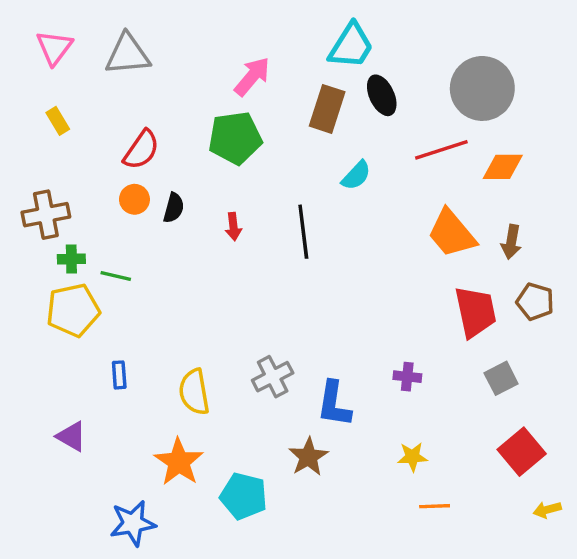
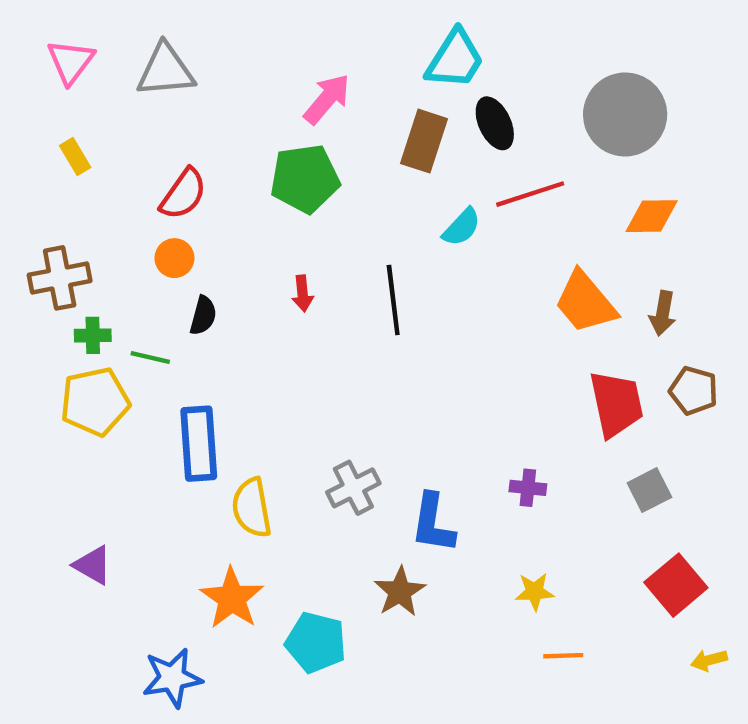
red line: (441, 150) -> (530, 194), moved
black semicircle: (174, 208) -> (203, 316), moved
blue rectangle: (119, 375) -> (199, 444), moved, size x2.0

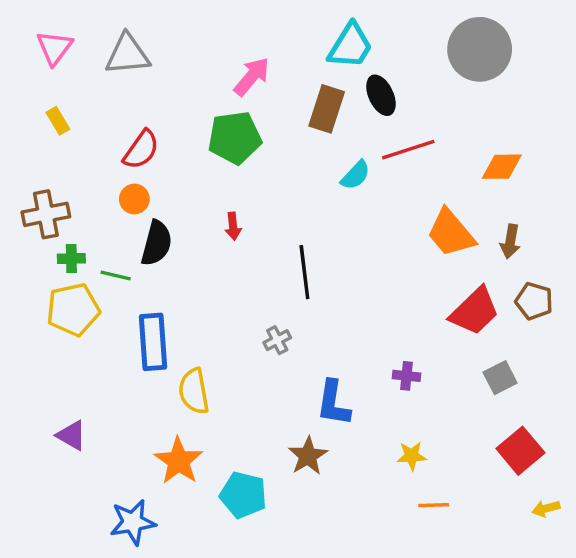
gray circle: (625, 115) -> (480, 49), moved
black line: (393, 300) -> (304, 272), moved
black semicircle: (203, 316) -> (156, 243), size x1.5
red trapezoid: (616, 404) -> (475, 311), turned 58
gray cross: (353, 488) -> (277, 340), moved, size x0.7

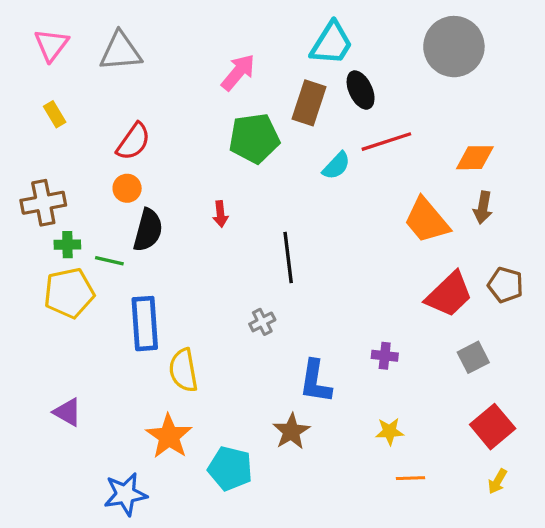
green pentagon: (235, 138) -> (254, 138), moved
brown arrow: (510, 242) -> (483, 208), moved
yellow arrow: (546, 509) -> (497, 481), moved, turned -45

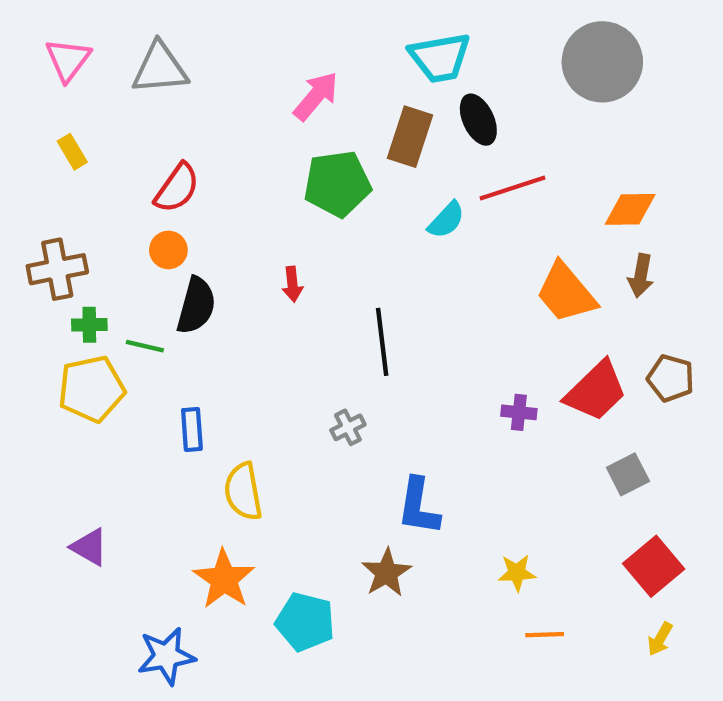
cyan trapezoid: (332, 43) -> (440, 58), turned 48
blue rectangle: (145, 324) -> (192, 429), size x0.6
purple cross: (385, 356) -> (519, 412), moved

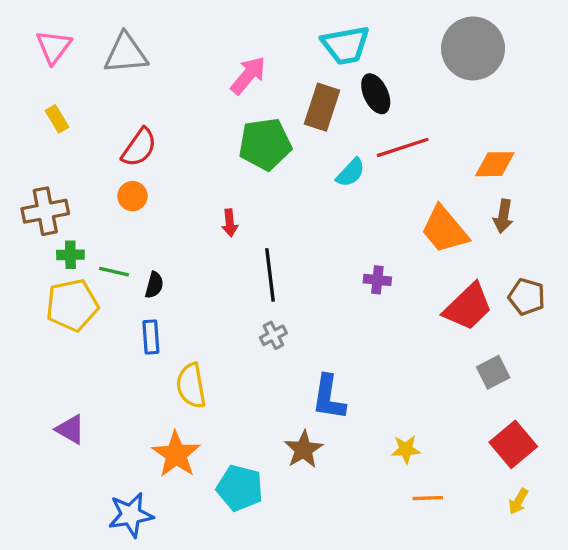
black semicircle: (196, 306) -> (154, 285), moved, size x0.6
black line: (382, 342) -> (270, 275), moved
purple cross: (519, 412) -> (377, 280), moved

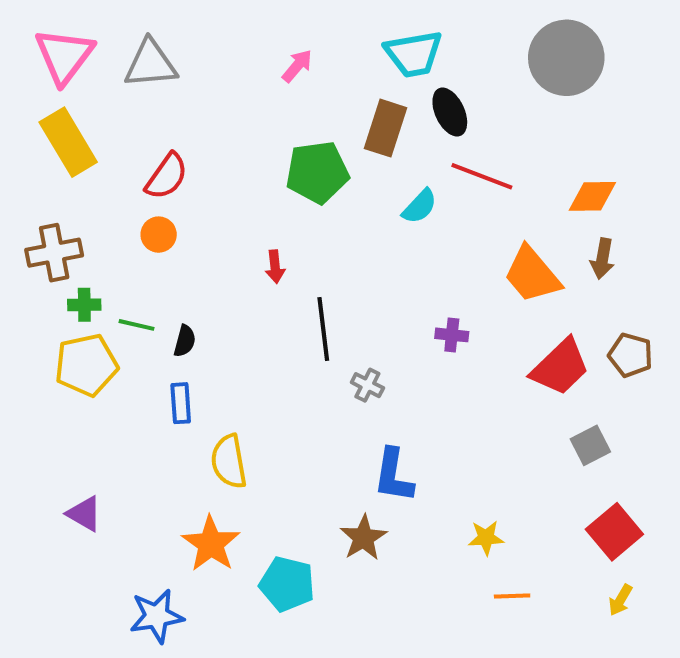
pink triangle: (54, 47) -> (64, 56), size x1.4
pink arrow: (248, 75) -> (297, 66), moved, size x0.7
yellow rectangle: (57, 119) -> (68, 142), size x2.0
red line: (403, 147) -> (482, 176), turned 39
gray cross: (273, 335) -> (367, 385), moved, turned -36

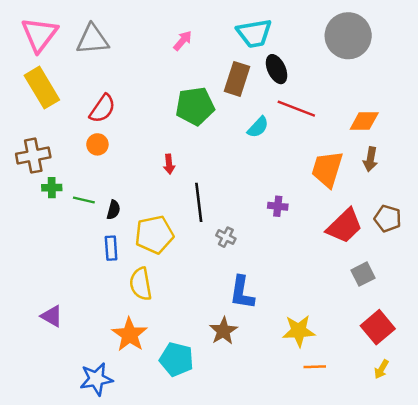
orange trapezoid: (532, 275) -> (327, 169), turned 57
yellow pentagon: (86, 365) -> (154, 235), moved
yellow star: (486, 538) -> (299, 331), size x1.5

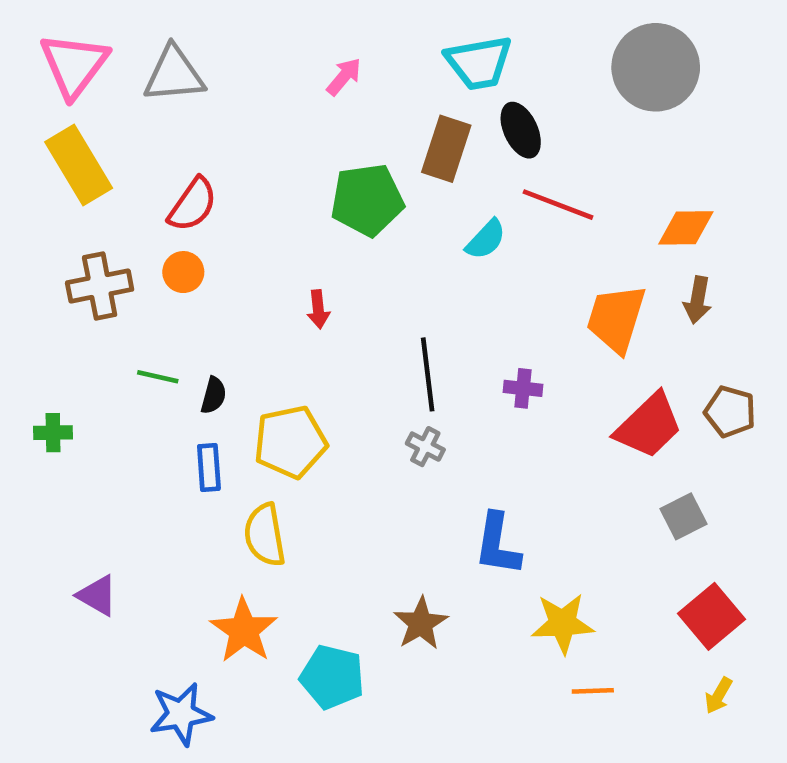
brown cross: (33, 156) -> (100, 286), moved
green cross: (52, 188) -> (53, 433), moved
black line: (199, 202) -> (428, 374), moved
blue L-shape: (242, 293) -> (497, 544), moved

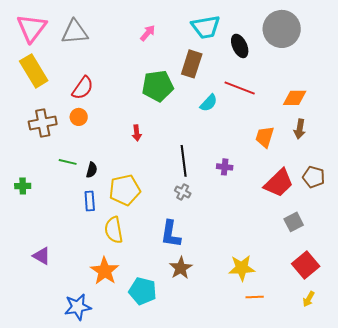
black ellipse: (521, 130) -> (240, 46), moved
orange trapezoid: (616, 319) -> (265, 137), size x0.7
blue L-shape: (497, 544) -> (171, 234), moved

